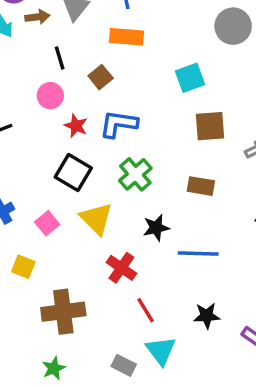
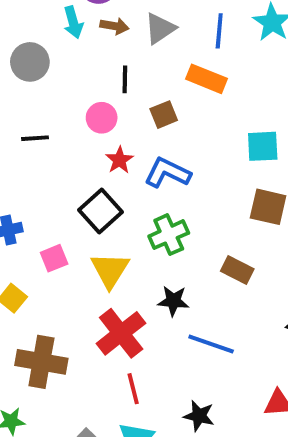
red cross: (121, 268) -> (121, 333), size x1.4

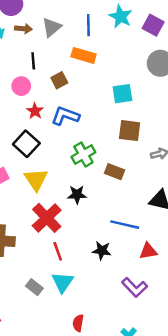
green cross: (169, 235) -> (83, 154), moved
blue line: (211, 344) -> (125, 225), moved
black star: (199, 416) -> (102, 251), moved

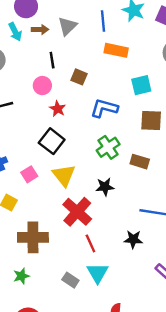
orange rectangle: (84, 55) -> (116, 50), moved
brown square: (59, 80) -> (79, 77), turned -35
blue L-shape: (65, 116) -> (104, 108), moved

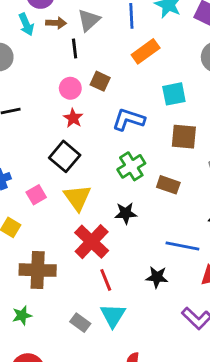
orange rectangle: (116, 50) -> (146, 51), turned -50
black line: (52, 60) -> (75, 49), moved
pink circle: (42, 86) -> (70, 88), moved

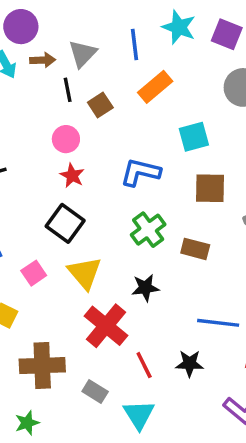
brown square: (100, 81) -> (100, 105), moved, turned 36
red line: (106, 280) -> (144, 365), moved
gray rectangle: (80, 323) -> (95, 391), moved

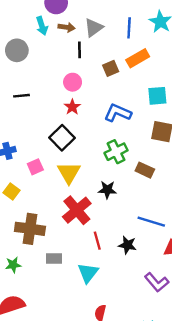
brown square: (100, 105) -> (111, 68), moved
gray rectangle: (95, 391) -> (54, 259), moved, turned -42

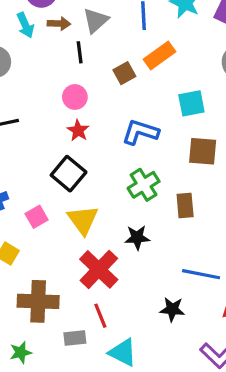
brown rectangle: (145, 170) -> (185, 206), turned 66
red line: (97, 241) -> (100, 316), moved
cyan triangle: (88, 273) -> (123, 352), turned -35

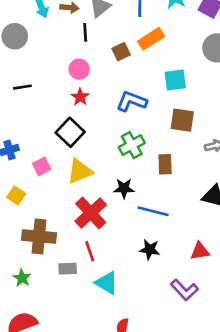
yellow triangle: (83, 220) -> (80, 171), turned 40
blue line: (201, 274) -> (153, 211), moved
green star: (21, 352) -> (22, 278), turned -30

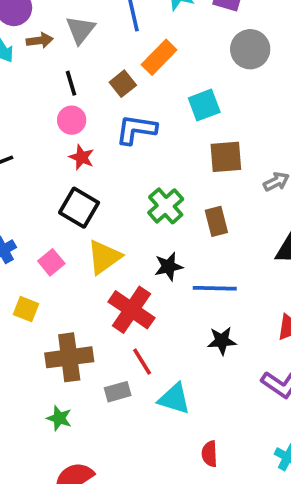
black line: (85, 32) -> (71, 83), moved
blue L-shape: (132, 101) -> (136, 130), moved

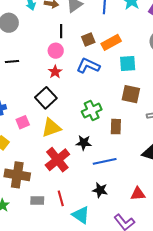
orange rectangle: (159, 57) -> (111, 42), moved
blue line: (215, 288) -> (105, 161), turned -30
red line: (142, 362) -> (61, 198), moved
cyan triangle: (174, 399) -> (81, 215), moved

